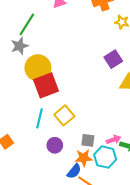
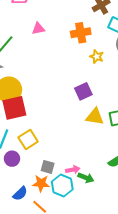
purple circle: (55, 145) -> (12, 159), moved
blue semicircle: (74, 171) -> (20, 194), moved

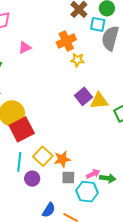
yellow star: (97, 57) -> (77, 60), moved
yellow triangle: (95, 117) -> (99, 101), moved
orange star: (41, 183) -> (62, 159), moved

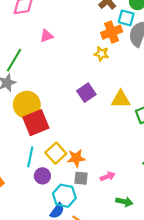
orange cross: (66, 41) -> (112, 32), moved
purple square: (83, 96) -> (86, 93), moved
green arrow: (108, 178) -> (124, 202), moved
cyan hexagon: (87, 192) -> (64, 196), moved

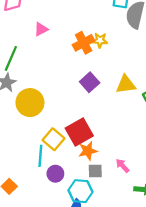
orange cross: (112, 32) -> (84, 43), moved
red square: (36, 123) -> (79, 132), moved
yellow square: (56, 153) -> (53, 139), moved
pink arrow: (108, 176) -> (122, 166), turned -104

